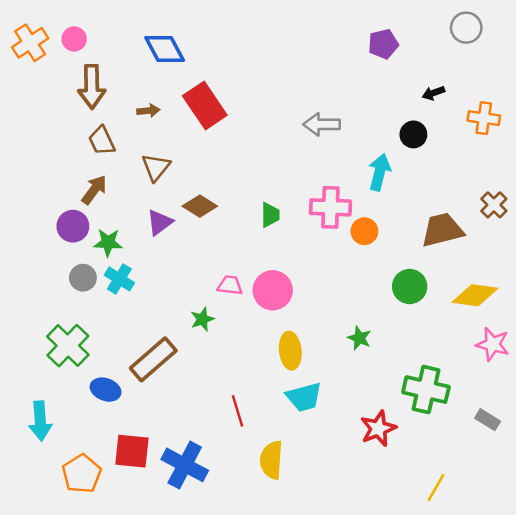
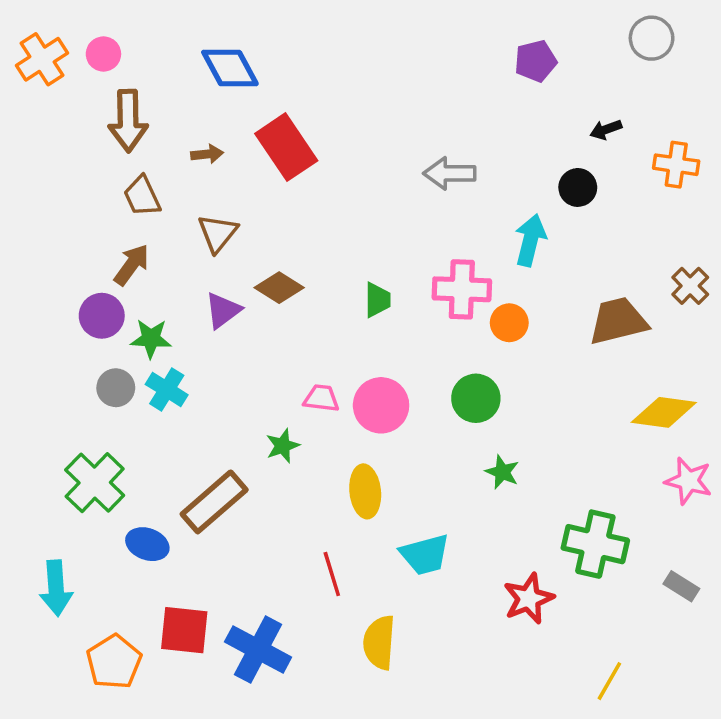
green circle: (410, 287) -> (476, 398), moved
yellow ellipse: (290, 351) -> (365, 491), moved

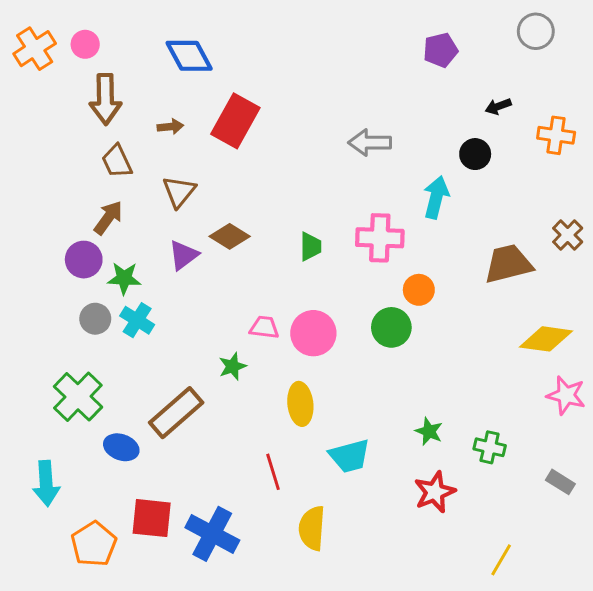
red rectangle: (286, 147) -> (235, 121), turned 63
orange circle: (509, 323) -> (419, 290), moved
green star: (502, 472) -> (429, 431), moved
green cross: (595, 544) -> (490, 447), size x0.6

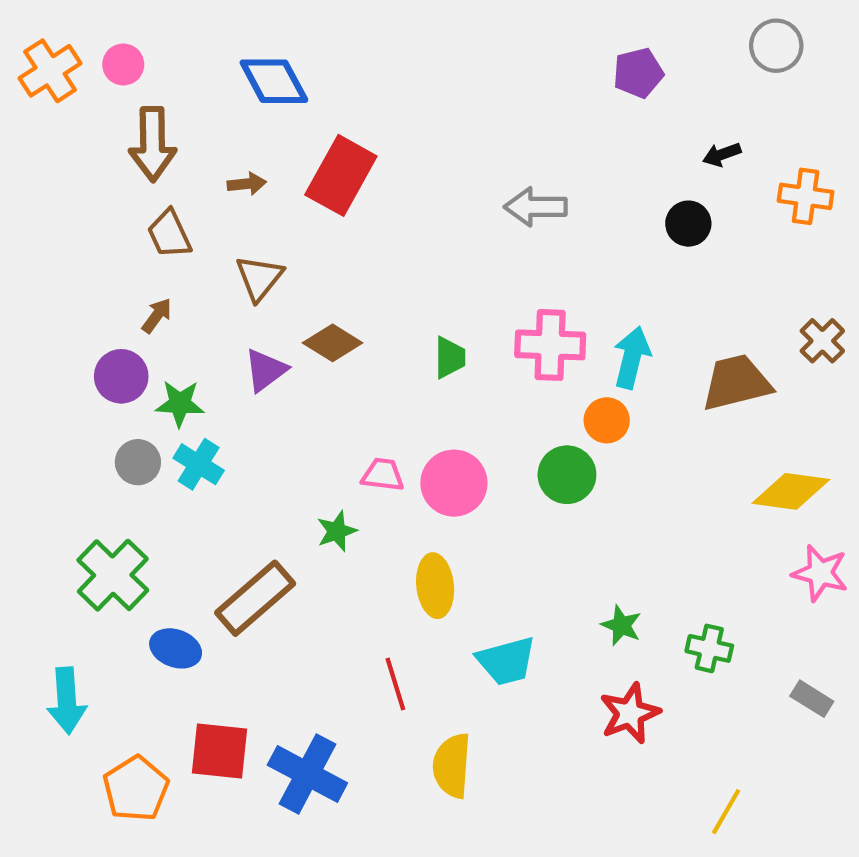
cyan arrow: (436, 197) -> (632, 358), moved
brown arrow: (108, 218) -> (157, 316), size x0.7

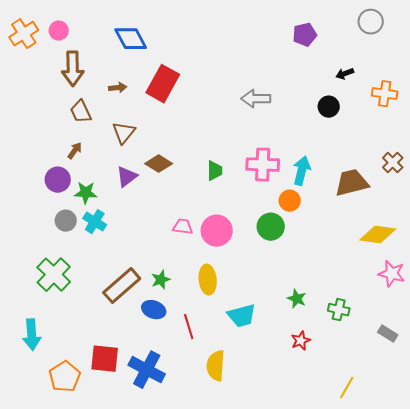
green star: (337, 531) -> (161, 280), moved
blue ellipse: (176, 648) -> (154, 310), moved
red star: (630, 713) -> (301, 341), size x0.7

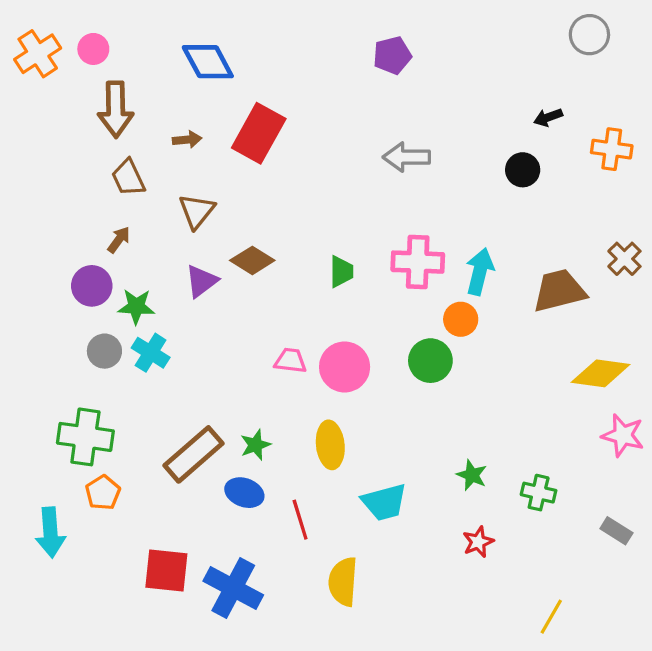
purple pentagon: (305, 35) -> (392, 55), moved
green cross: (54, 275) -> (85, 437), turned -36
orange pentagon: (65, 377) -> (103, 493), moved, size x0.7

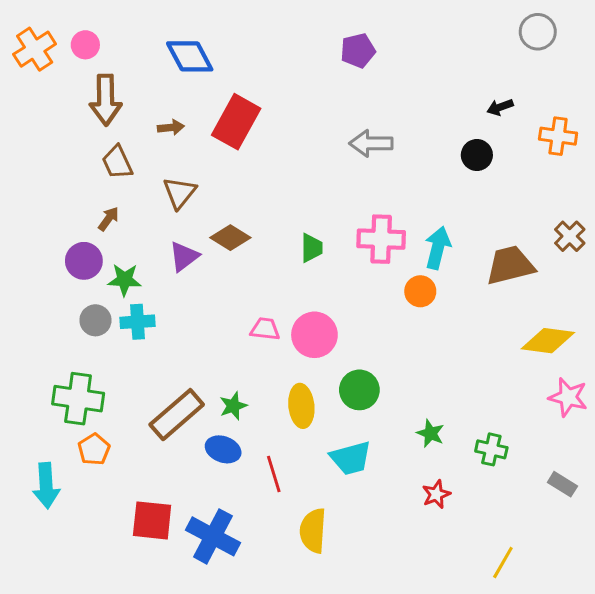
cyan cross: (151, 353) -> (138, 322), turned -36
green circle: (430, 361) -> (359, 390), moved

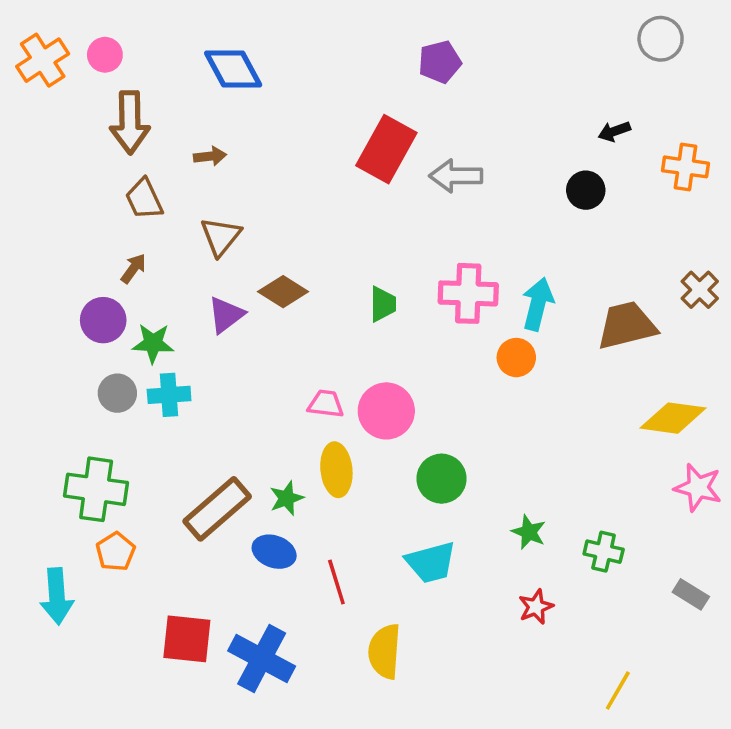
red rectangle: (236, 122) -> (386, 149), moved
yellow ellipse: (301, 406) -> (336, 470), moved

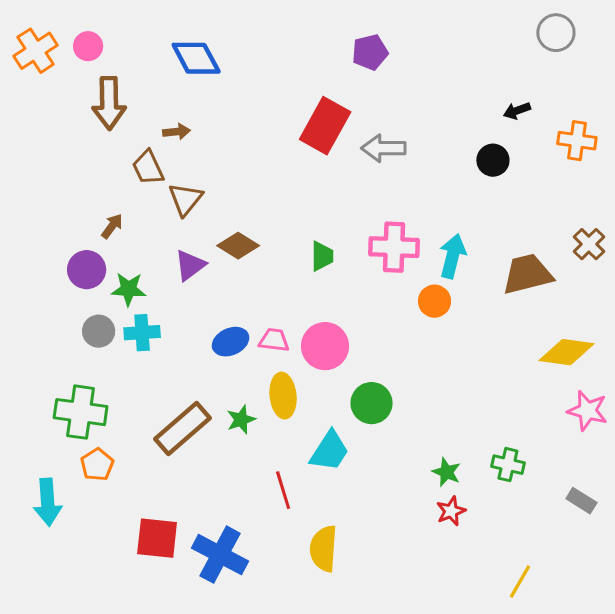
brown trapezoid: (144, 199) -> (148, 168), moved
green star: (529, 532) -> (446, 472), moved
blue ellipse: (274, 552) -> (231, 342), moved, turned -44
cyan trapezoid: (431, 562) -> (330, 451), moved, turned -42

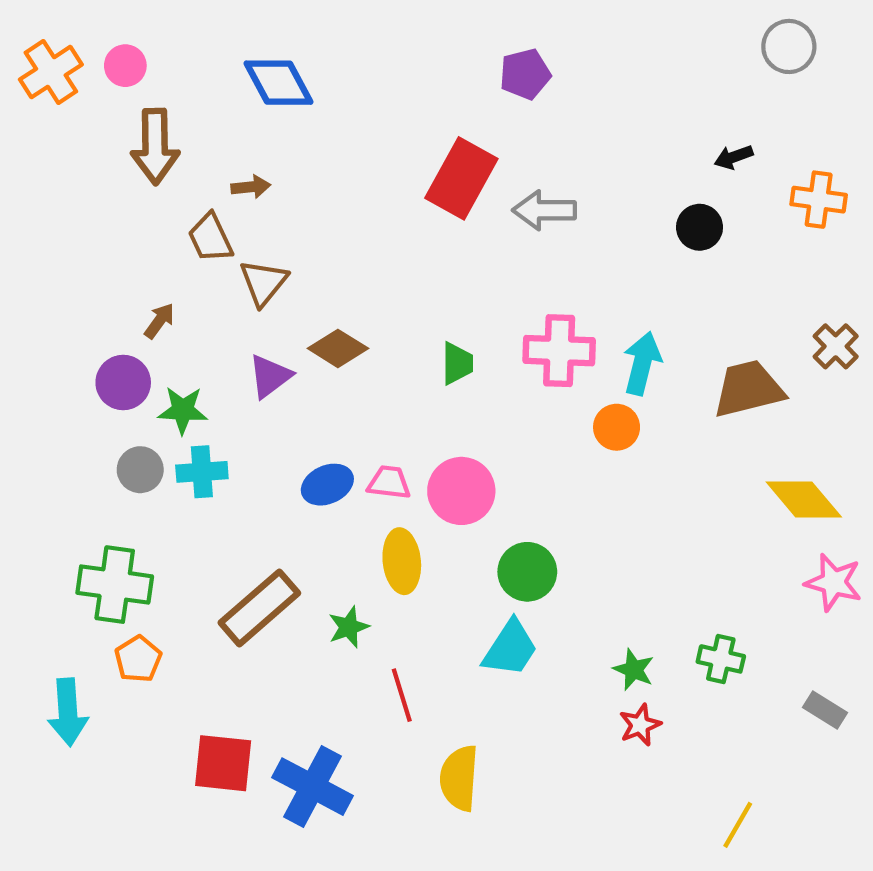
yellow diamond: (566, 352) -> (804, 499), turned 42
green star: (241, 420) -> (349, 627), moved
cyan trapezoid: (330, 451) -> (510, 648), moved

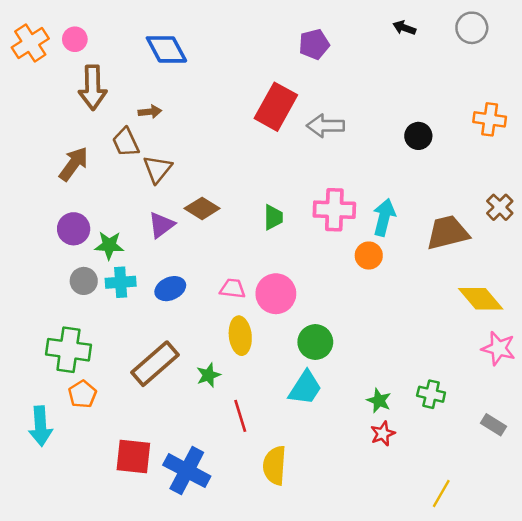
black arrow: (734, 157) -> (404, 28), moved, turned 40
brown arrow: (159, 321) -> (74, 164), moved, size x1.6
blue ellipse: (327, 485) -> (170, 289), moved

